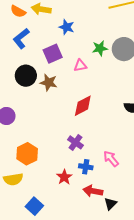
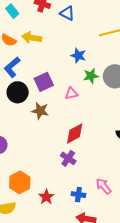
blue star: (67, 27) -> (78, 56), moved
black circle: (26, 76) -> (18, 92), moved
purple cross: (76, 142) -> (68, 158), moved
red star: (64, 177) -> (46, 197), moved

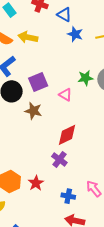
blue star: (78, 56) -> (75, 34), moved
pink triangle: (72, 93) -> (65, 95), turned 40
red star: (46, 197) -> (36, 183), moved

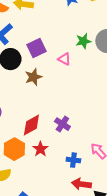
brown star: (33, 111) -> (33, 77), turned -30
red diamond: (67, 135) -> (31, 125), moved

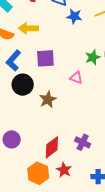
purple square: (36, 48) -> (45, 58), moved, turned 30

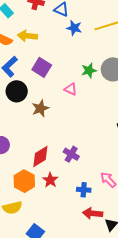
purple square: (45, 58) -> (42, 67), turned 30

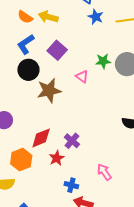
brown star: (40, 108) -> (49, 91), size x1.4
red star: (50, 180) -> (57, 158), moved
blue cross: (84, 190) -> (71, 185), moved

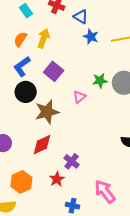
orange semicircle: (25, 17) -> (20, 39), turned 91
yellow arrow: (48, 17) -> (44, 38), turned 96
pink triangle: (82, 77) -> (79, 97), turned 48
red diamond: (41, 138) -> (42, 145), moved
pink arrow: (104, 172) -> (105, 192), size x1.4

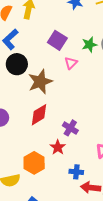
purple square: (54, 71) -> (57, 40), moved
orange hexagon: (21, 182) -> (34, 163), moved

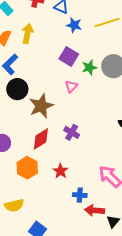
purple square: (57, 40) -> (69, 56), moved
purple cross: (70, 128) -> (72, 132), moved
orange hexagon: (34, 163) -> (27, 168), moved

